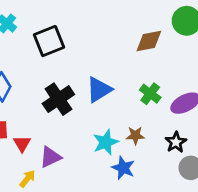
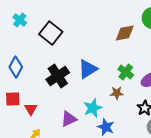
black square: (49, 41) -> (51, 33), turned -30
brown star: (135, 135) -> (117, 93), moved
purple triangle: (50, 157) -> (69, 119), moved

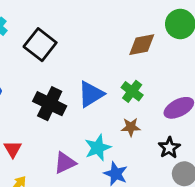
green cross: (126, 72) -> (132, 91), moved
black cross: (58, 76) -> (50, 104), turned -30

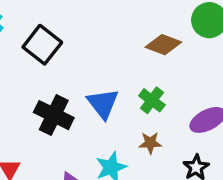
brown diamond: (142, 45) -> (163, 45), turned 32
blue triangle: (91, 94) -> (103, 104), turned -36

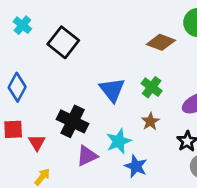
black cross: (54, 115) -> (73, 121), moved
brown star: (150, 143) -> (150, 121), turned -30

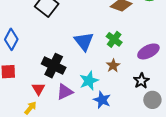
red triangle: (37, 143) -> (39, 89), moved

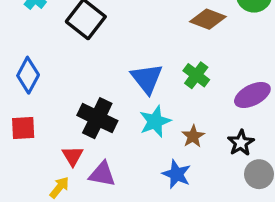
brown star: (113, 66) -> (193, 136), moved
cyan star: (89, 81) -> (155, 121), moved
purple triangle: (65, 92) -> (102, 174), moved, turned 36

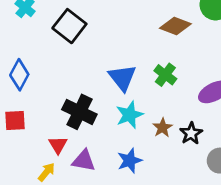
black star: (241, 143) -> (191, 133), moved
blue star: (177, 174) -> (130, 161), moved, turned 30

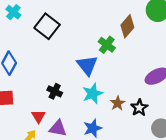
brown diamond: (175, 26) -> (127, 26), turned -70
green cross: (165, 75) -> (107, 45), moved
black cross: (79, 112) -> (55, 91), size x0.6

